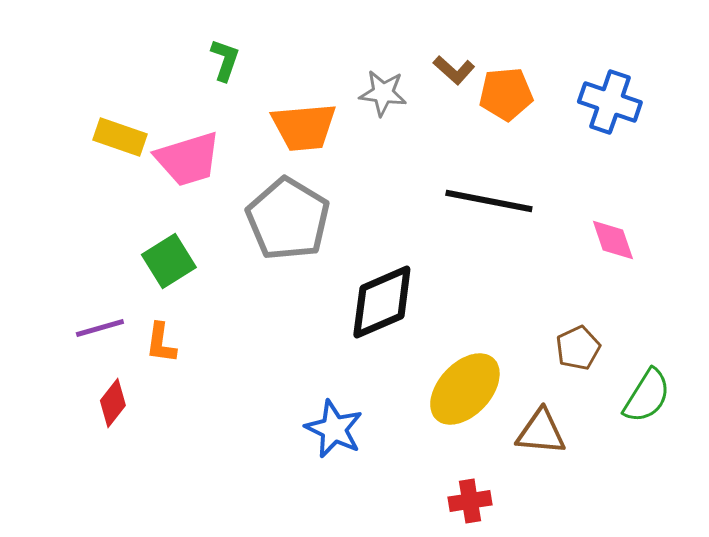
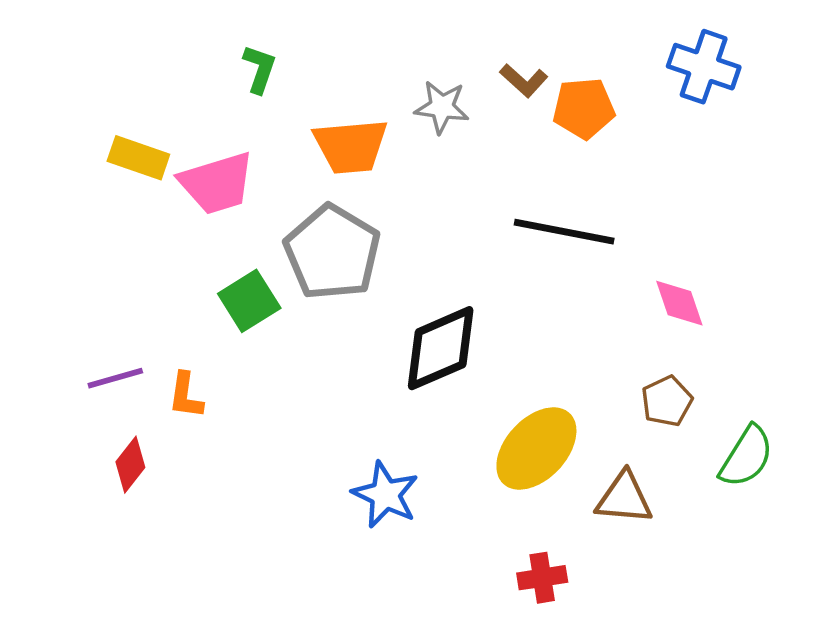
blue cross: (610, 102) -> (704, 67), moved
pink diamond: (613, 240) -> (679, 303), moved
green square: (169, 261) -> (249, 301), moved

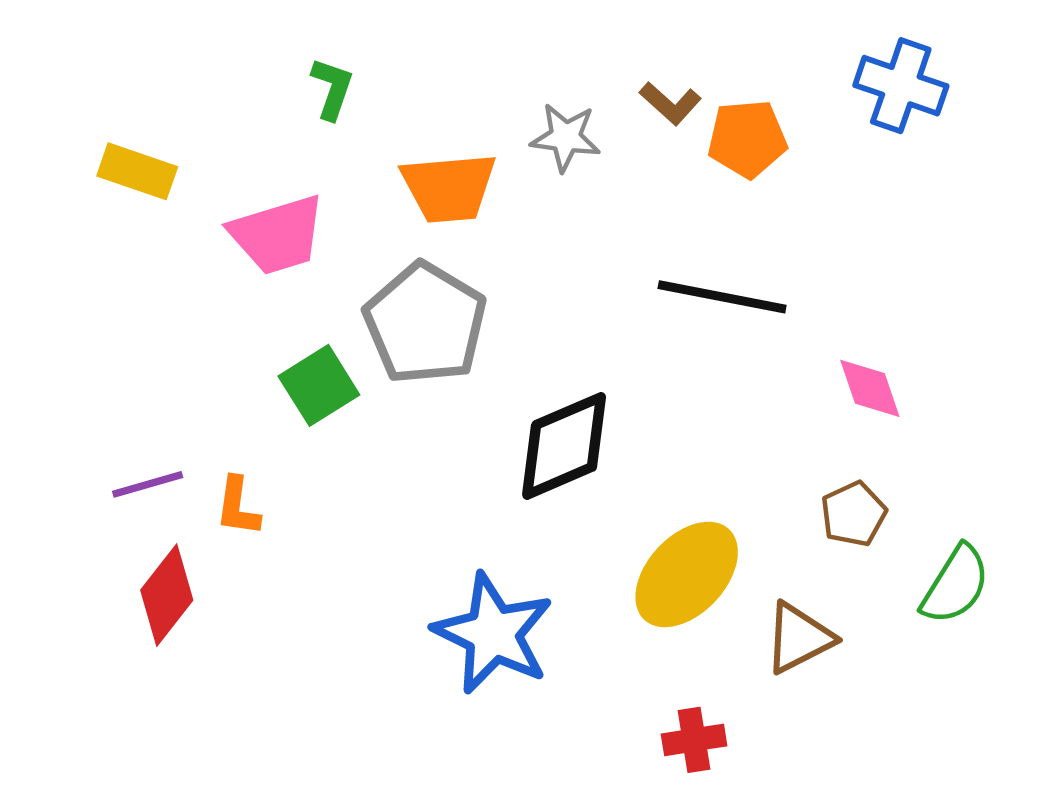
yellow rectangle: (138, 158) -> (137, 171), moved
red diamond: (130, 465) -> (167, 595), size x1.4
blue star: (385, 495) -> (493, 634), size x1.4
brown triangle: (624, 498) -> (799, 638), turned -32

